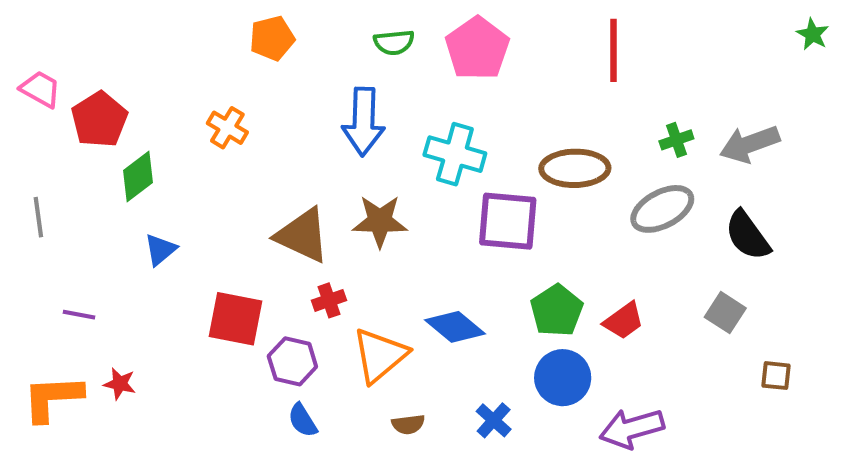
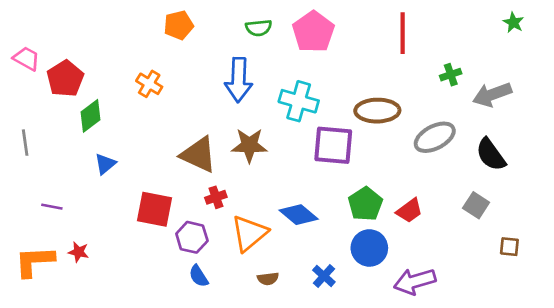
green star: (813, 34) -> (513, 23), moved
green cross: (676, 140) -> (451, 75), moved

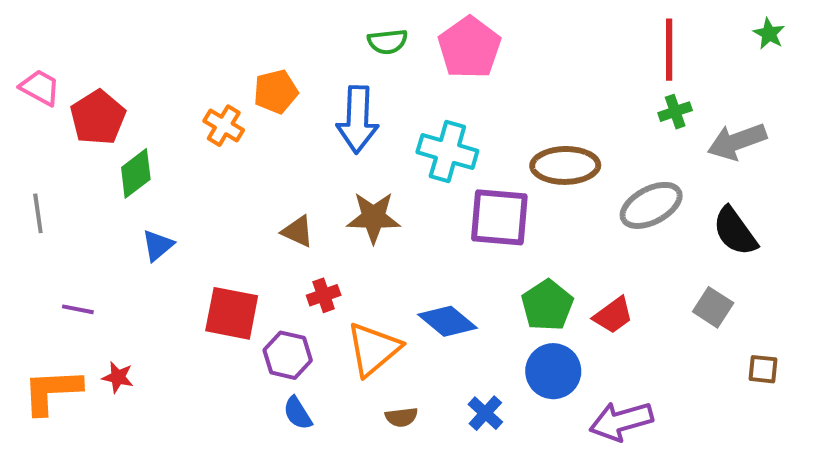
orange pentagon: (179, 25) -> (276, 92), moved
red line: (403, 33) -> (669, 50), moved
brown triangle: (199, 155) -> (298, 231), size x0.6

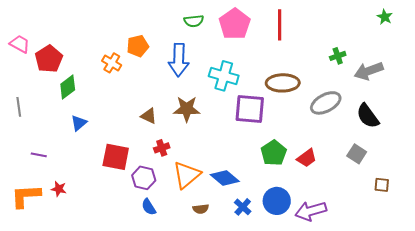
red line: (669, 50) -> (280, 25), moved
blue diamond: (447, 321) -> (225, 178), moved
blue circle: (553, 371) -> (277, 201), moved

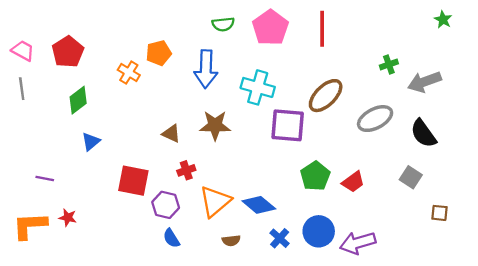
red pentagon: (49, 59) -> (68, 52), moved
brown ellipse: (283, 83) -> (326, 96), turned -44
gray line: (19, 107) -> (22, 89), moved

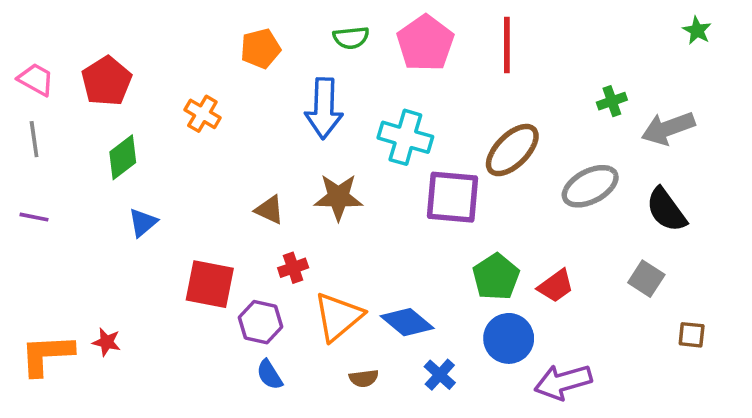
orange pentagon: (159, 53) -> (260, 49), moved
purple line: (45, 178) -> (34, 217), moved
blue circle: (319, 231) -> (509, 338), moved

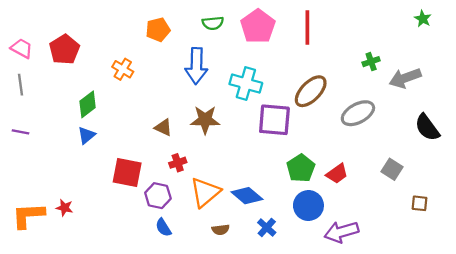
green diamond: (123, 157) -> (88, 104), moved
black semicircle: (666, 210) -> (427, 127), moved

